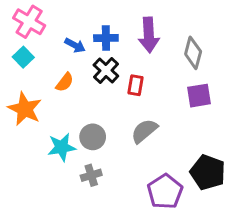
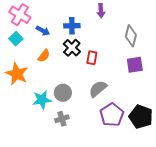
purple arrow: (149, 35) -> (101, 11), moved, size x0.6
blue arrow: (75, 45) -> (43, 31), moved
purple pentagon: (165, 192) -> (112, 115), moved

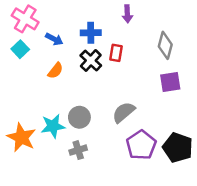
red rectangle: (92, 58) -> (116, 53), moved
orange star: (17, 74) -> (21, 137), moved

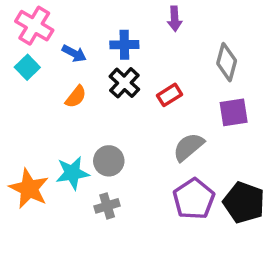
red rectangle: (116, 53) -> (169, 95), moved, turned 48
gray semicircle: (124, 112) -> (189, 147), moved

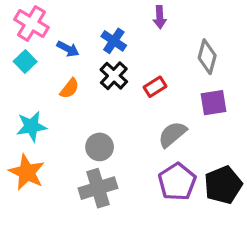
blue cross: (124, 45) -> (114, 41), turned 35
cyan star: (72, 173) -> (31, 126), moved
black pentagon: (244, 202) -> (223, 185), turned 30
gray cross: (107, 206) -> (98, 188), size x1.6

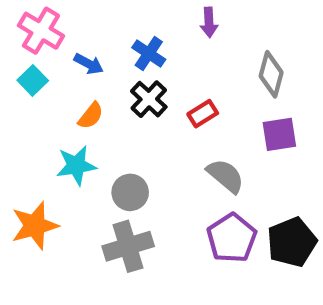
cyan star: (31, 126) -> (76, 165), moved
gray semicircle: (172, 134) -> (225, 176), turned 80
orange star: (27, 172) -> (35, 226), turned 30

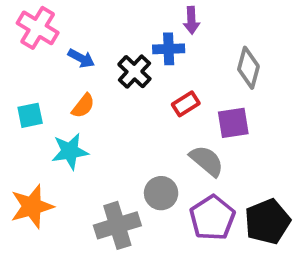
blue cross: (149, 53) -> (169, 49), moved, turned -36
cyan square: (33, 80) -> (30, 115), moved, turned 32
black cross: (149, 99) -> (134, 72), moved
purple square: (279, 134) -> (233, 123), moved
gray circle: (130, 192) -> (161, 193), moved

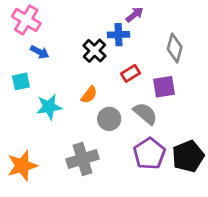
purple arrow: (191, 20) -> (135, 15), turned -126
blue arrow: (81, 58) -> (40, 52), moved
orange semicircle: (83, 106) -> (89, 95), moved
gray circle: (161, 193) -> (109, 119), moved
orange star: (32, 206) -> (22, 166), moved

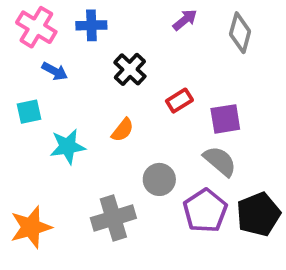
blue cross: (119, 35) -> (91, 25), moved
gray diamond: (175, 48) -> (240, 33), moved
gray semicircle: (145, 114) -> (220, 161), moved
gray circle: (109, 119) -> (159, 179), moved

